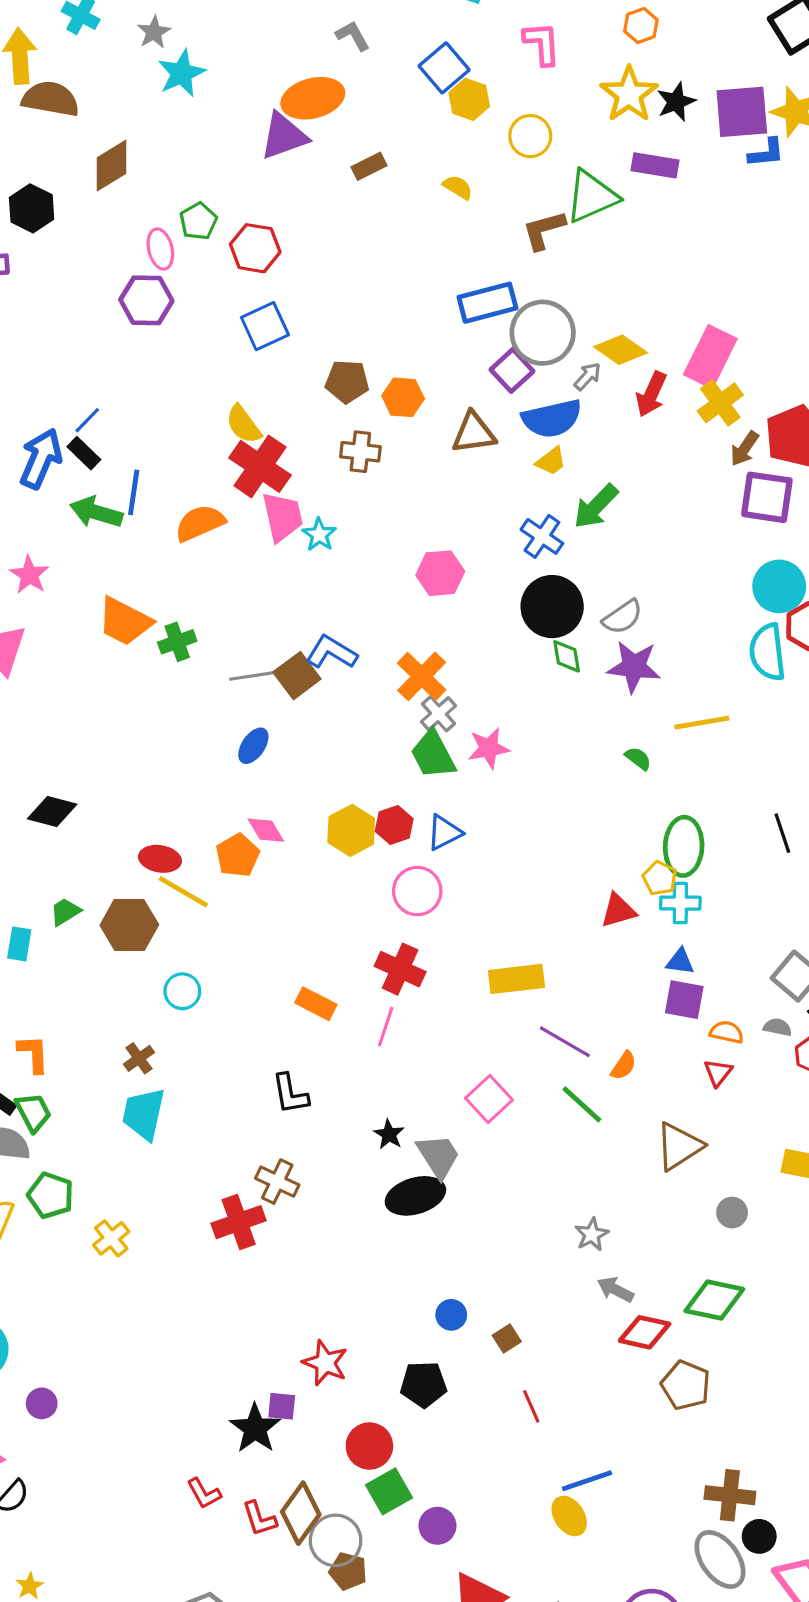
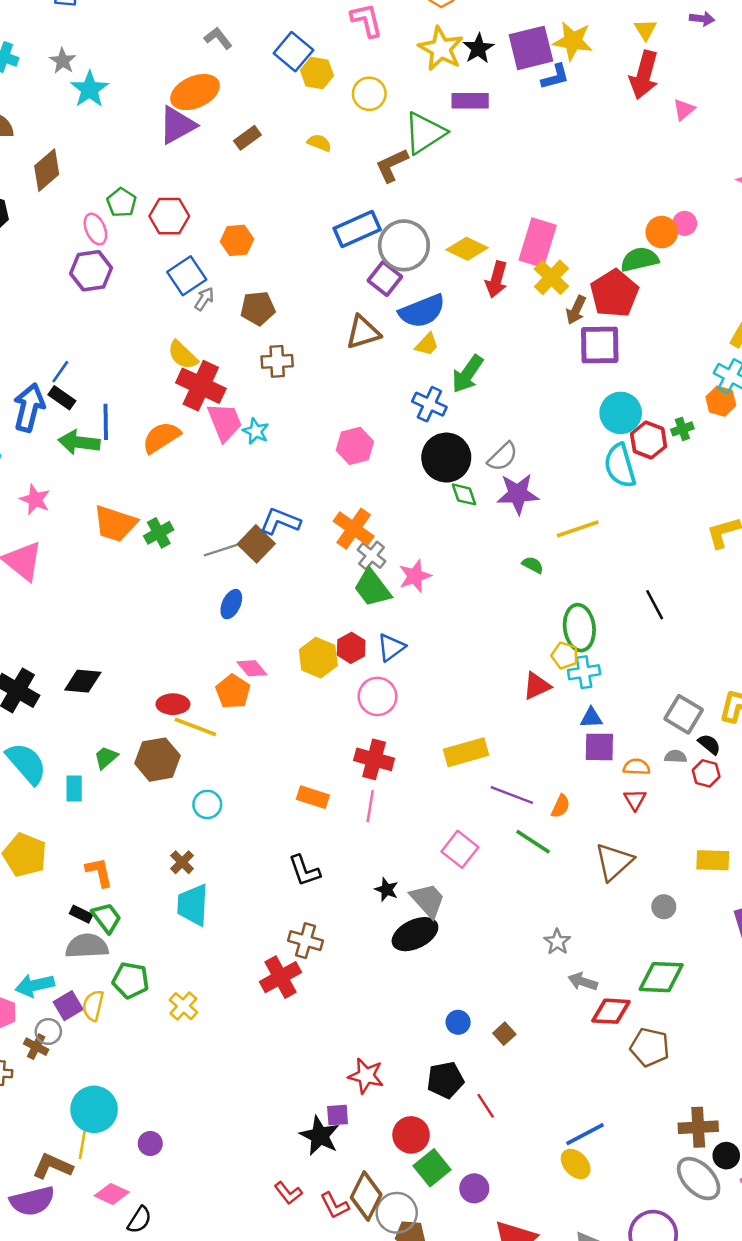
gray arrow: (587, 376) -> (204, 299), moved
orange hexagon: (403, 397) -> (237, 240), moved
red line: (531, 1406) -> (486, 1106), moved

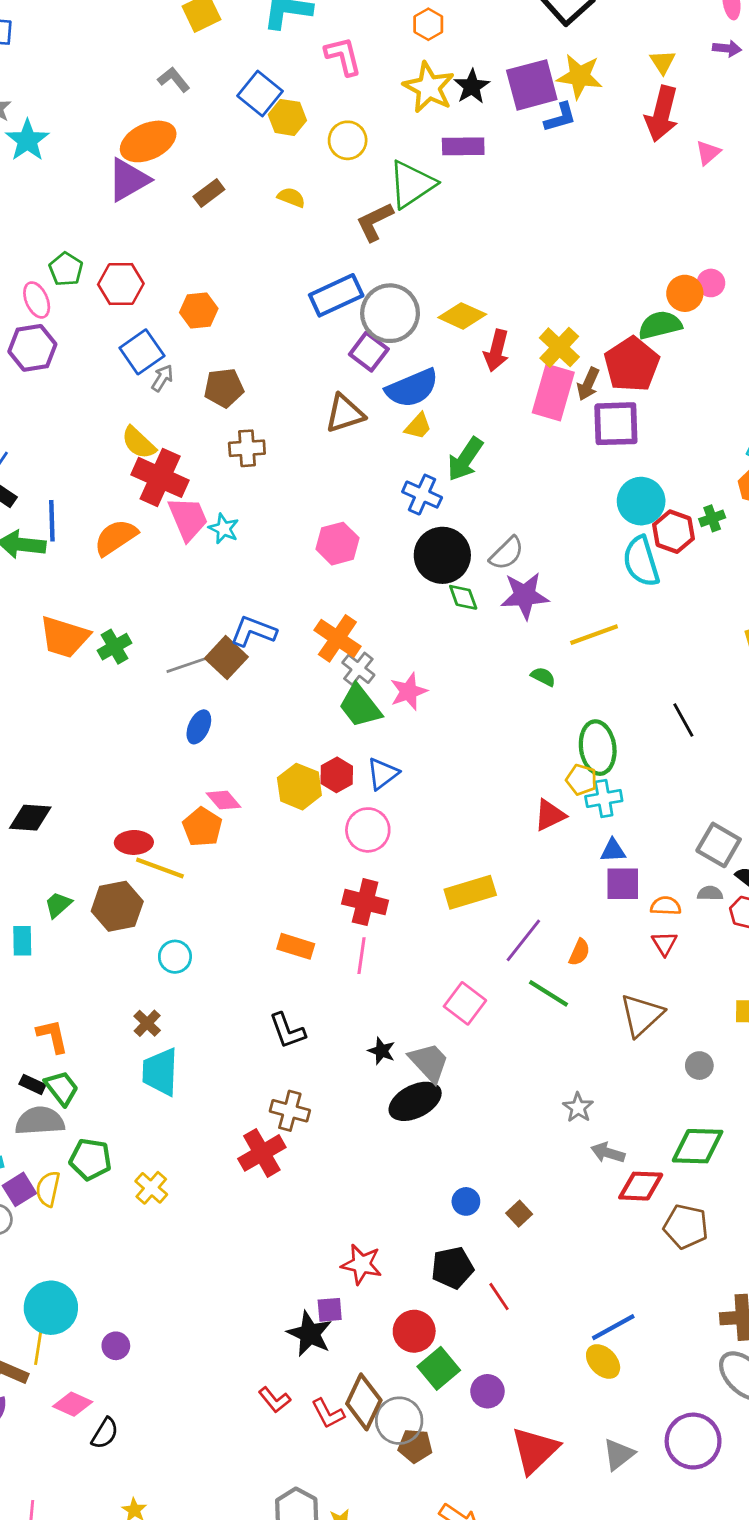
pink rectangle: (538, 243) -> (553, 393), moved
purple line: (512, 795) -> (523, 940), turned -72

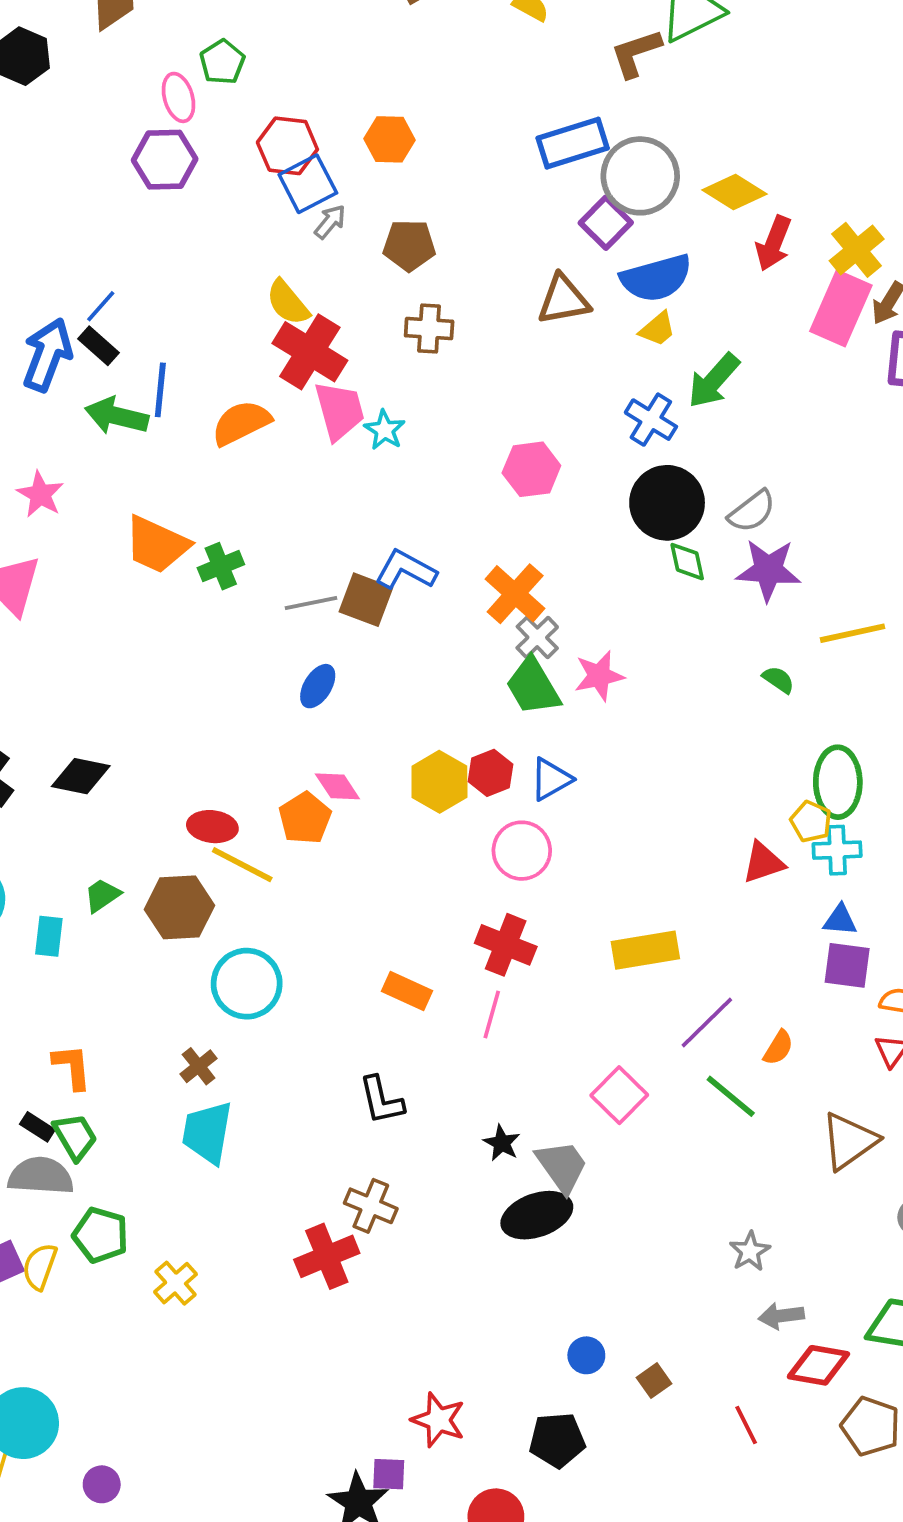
red hexagon: (121, 284) -> (287, 146), moved
brown square: (226, 658) -> (366, 600), turned -30
cyan circle: (175, 957) -> (247, 984), size x1.6
gray arrow: (608, 1153) -> (781, 1316), turned -32
red line: (499, 1297) -> (746, 1425), moved

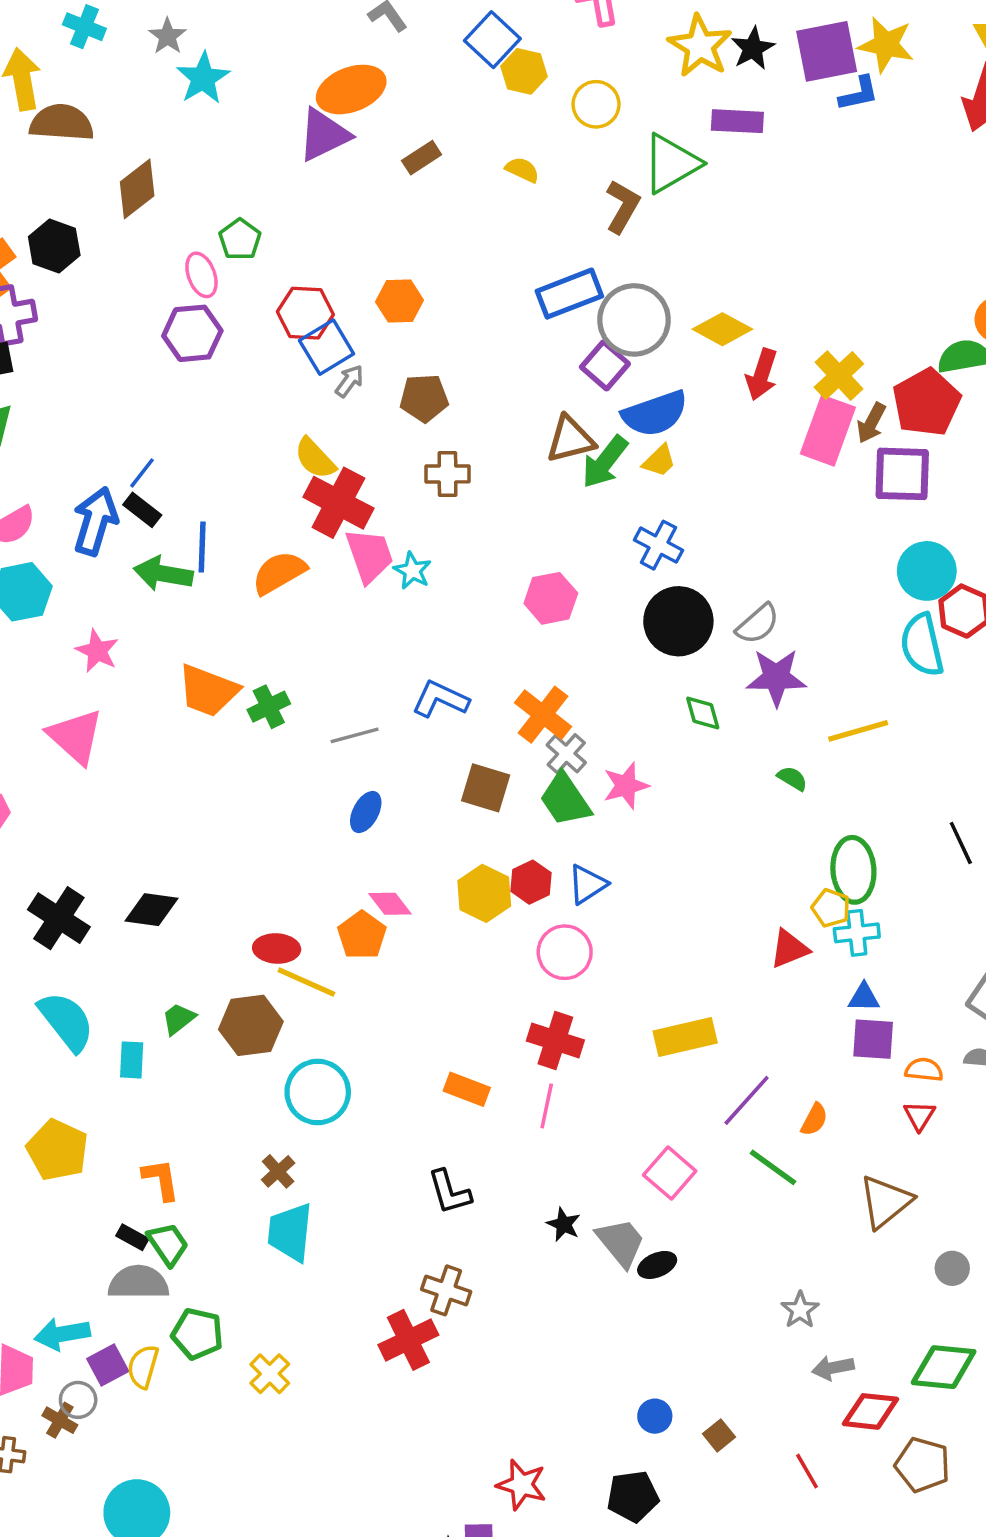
brown L-shape: (636, 53) -> (623, 206), turned 142
green arrow: (714, 381) -> (605, 462), moved
green diamond: (687, 562) -> (703, 713), moved
brown square: (366, 600) -> (486, 788), moved
black ellipse: (537, 1215) -> (657, 1265), moved, size x0.6

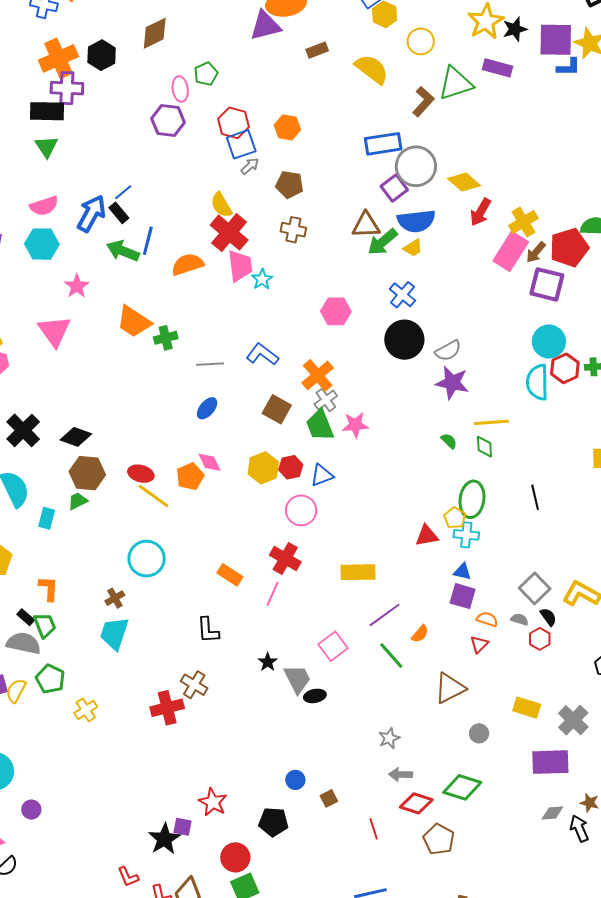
yellow semicircle: (522, 170) -> (372, 69), size x1.8
green diamond: (703, 713) -> (484, 447), moved
brown hexagon: (251, 1025) -> (87, 473), moved

